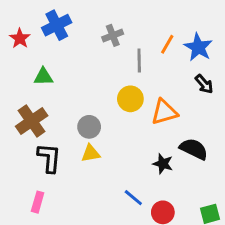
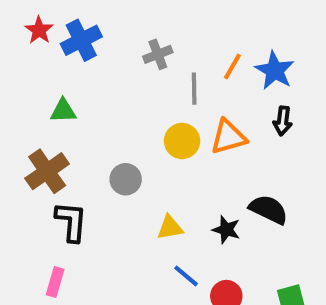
red star: (20, 38) -> (39, 30), moved
black arrow: (204, 84) -> (283, 121), turned 48
orange triangle: (164, 112) -> (228, 137), moved
yellow triangle: (91, 153) -> (170, 228), moved

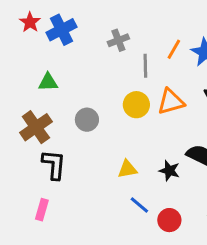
gray circle: (126, 179) -> (87, 120), moved

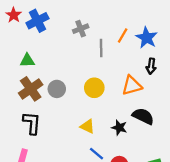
orange triangle: (171, 102) -> (132, 86), moved
yellow circle: (136, 105) -> (94, 88), moved
brown cross: (36, 127) -> (31, 89), moved
yellow triangle: (127, 169) -> (87, 126), turned 35

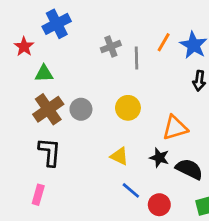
red star: (14, 15) -> (24, 47), moved
gray cross: (81, 29) -> (111, 47), moved
orange triangle: (132, 86) -> (175, 128), moved
black semicircle: (143, 116) -> (189, 169), moved

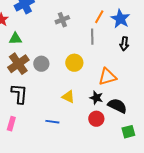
gray line: (137, 58) -> (92, 37), moved
blue line: (131, 190) -> (52, 122), moved, turned -32
red circle: (159, 205) -> (96, 119), moved

